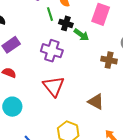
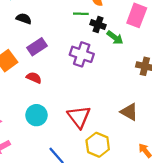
green line: (50, 14) -> (81, 14), turned -72
red triangle: (54, 86) -> (79, 117), moved

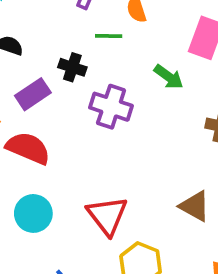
black cross: (98, 25) -> (72, 67), moved
red semicircle: (34, 78) -> (28, 148), size x1.6

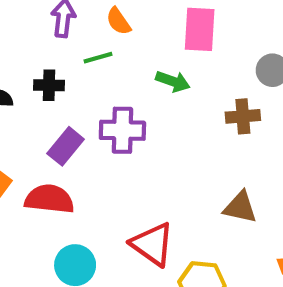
black cross: (72, 67) -> (49, 85), moved
purple rectangle: (33, 94) -> (66, 146), moved

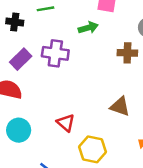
green arrow: (173, 81) -> (88, 28), turned -42
red triangle: (152, 244) -> (66, 123), size x0.7

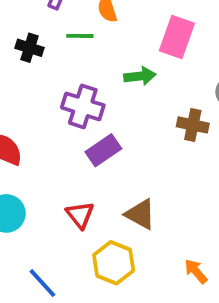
purple rectangle: (21, 59) -> (103, 150), moved
brown triangle: (120, 106) -> (140, 214), moved

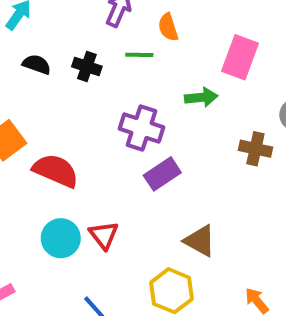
red triangle: (80, 215) -> (104, 235), moved

